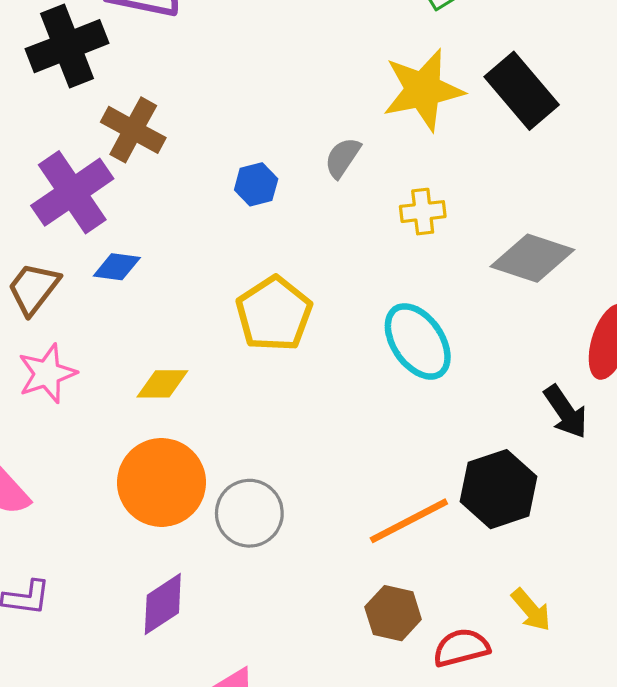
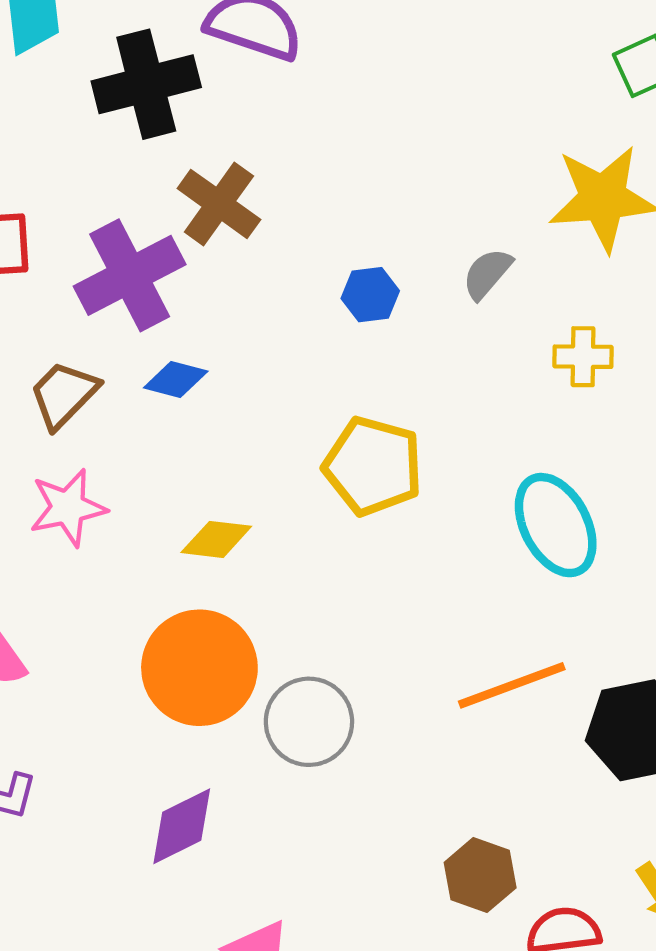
yellow pentagon: (274, 314) -> (373, 466), turned -30
orange line: (409, 521) -> (512, 685), moved

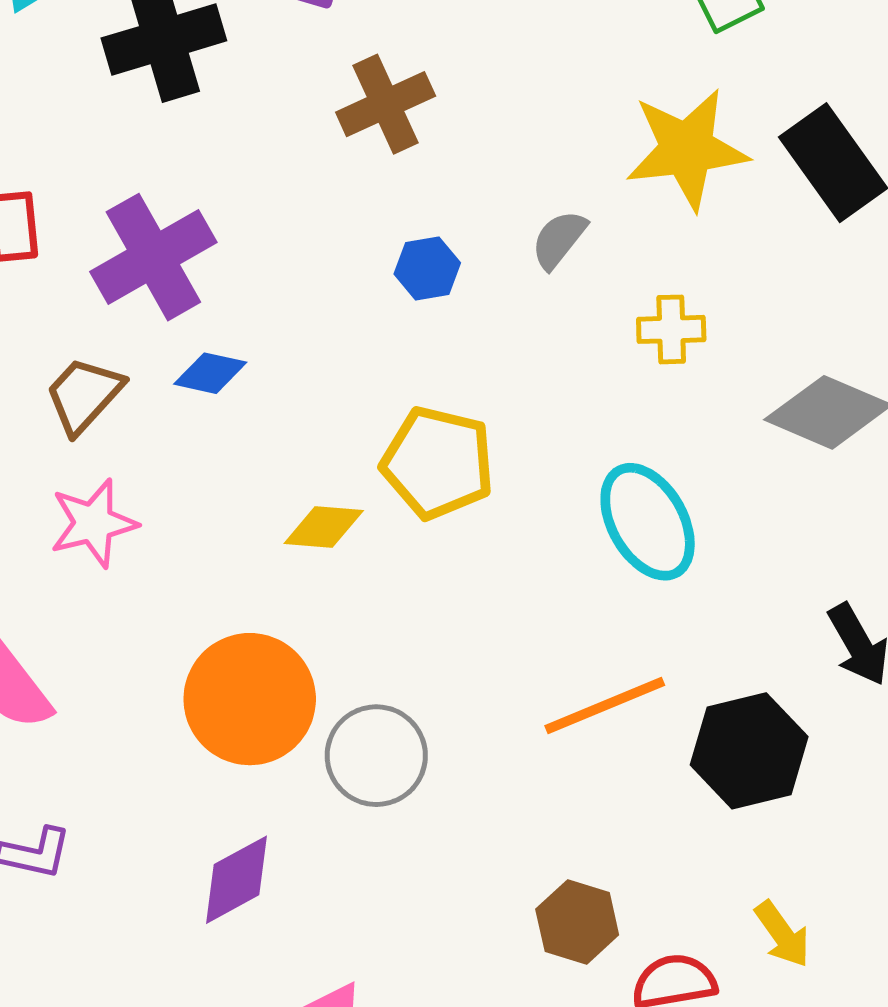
brown cross: (219, 204) -> (386, 104), moved, turned 32
yellow diamond: (216, 539) -> (324, 527), moved

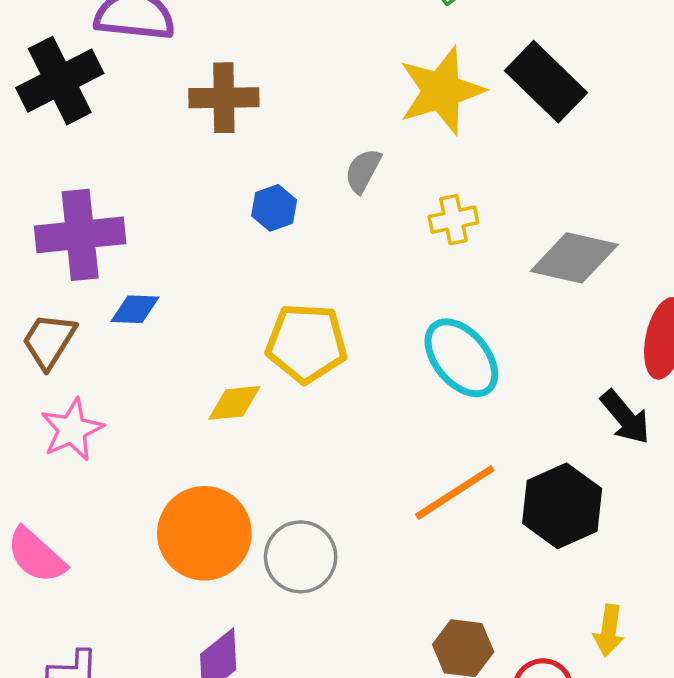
brown cross: (386, 104) -> (224, 98), turned 34
purple cross: (153, 257) -> (80, 235), turned 34
yellow arrow: (782, 934) -> (609, 631), turned 54

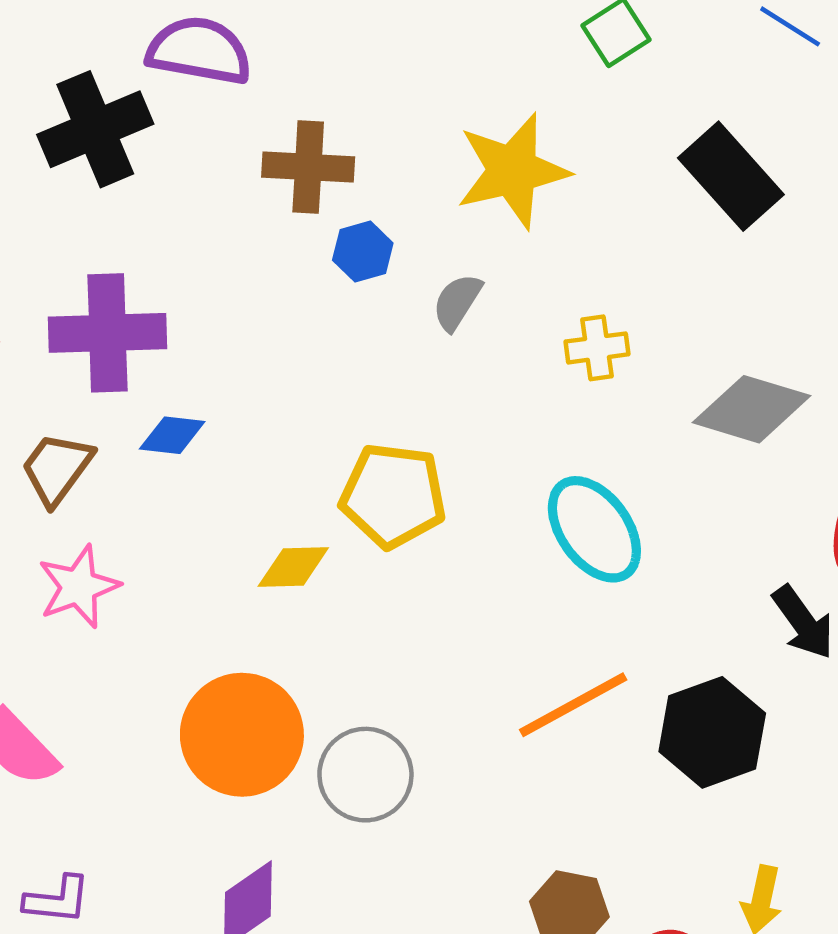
yellow star: (441, 91) -> (513, 171), moved
gray semicircle: (363, 171) -> (457, 302), moved
blue hexagon: (274, 208) -> (363, 252), moved

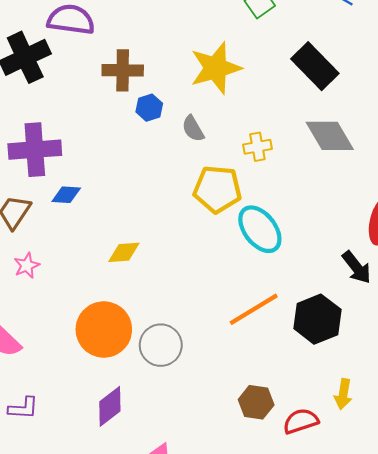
gray semicircle: (457, 302) -> (193, 129), turned -60
gray diamond: (751, 409) -> (330, 136), moved, turned 45
yellow pentagon: (393, 496) -> (217, 189), moved
pink star: (79, 587) -> (27, 265), size x0.7

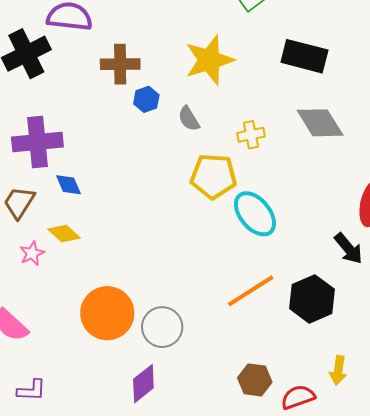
black rectangle: (315, 66) -> (304, 56), turned -30
blue diamond: (66, 195) -> (68, 185), turned 64
yellow diamond: (124, 252) -> (64, 234), moved, turned 48
purple diamond: (110, 406) -> (143, 384), moved

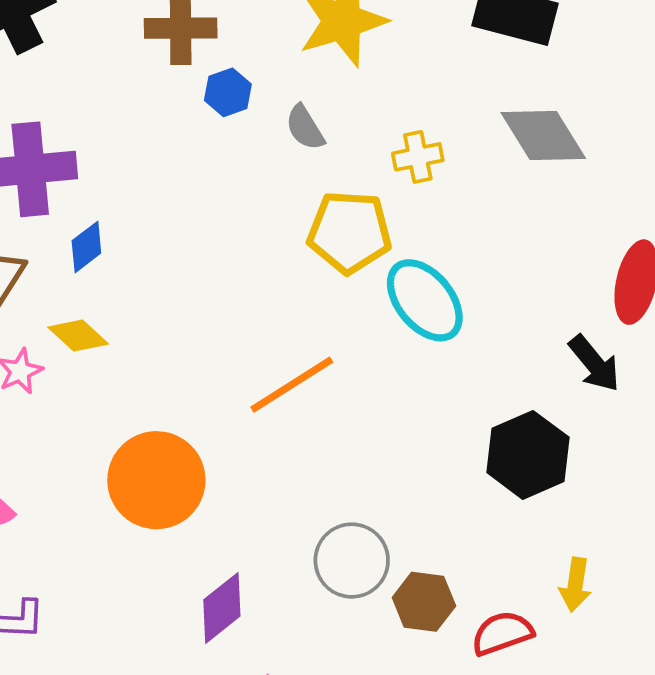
blue diamond: (68, 185) -> (86, 247), turned 76
orange line: (251, 291) -> (292, 385), moved
gray circle: (162, 327) -> (352, 561), moved

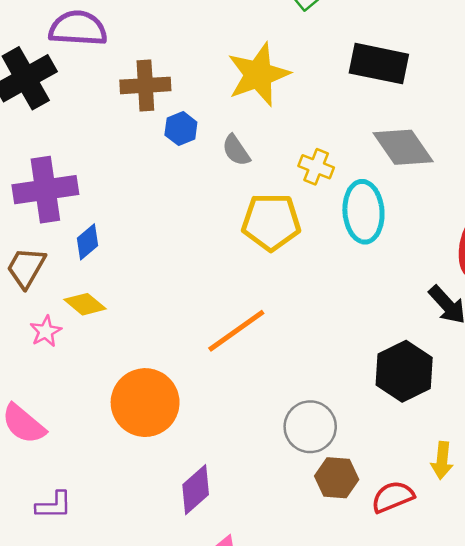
yellow cross: (418, 157) -> (316, 167), turned 36
cyan ellipse: (425, 300) -> (363, 212), moved, turned 38
gray circle: (352, 561) -> (310, 427), moved

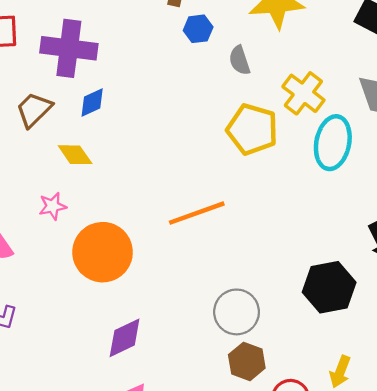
yellow cross: (316, 167) -> (303, 93), size x1.4
pink star: (46, 331) -> (53, 206), moved

